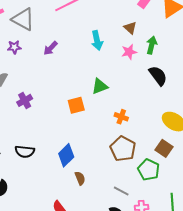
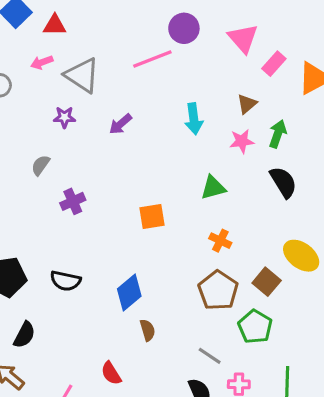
brown triangle: (130, 28) -> (247, 104), turned 32
green triangle: (100, 86) -> (213, 188), moved
brown square: (164, 148) -> (267, 282), moved

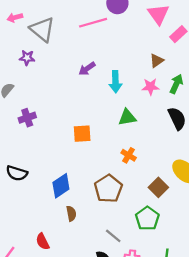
cyan arrow: (194, 119) -> (116, 82), moved
purple arrow: (120, 124) -> (87, 69), moved
brown pentagon: (218, 290) -> (108, 189), moved

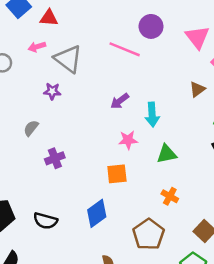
pink line: (93, 23) -> (125, 49), turned 40
pink star: (151, 87) -> (128, 140), moved
blue diamond: (61, 186) -> (97, 213), moved

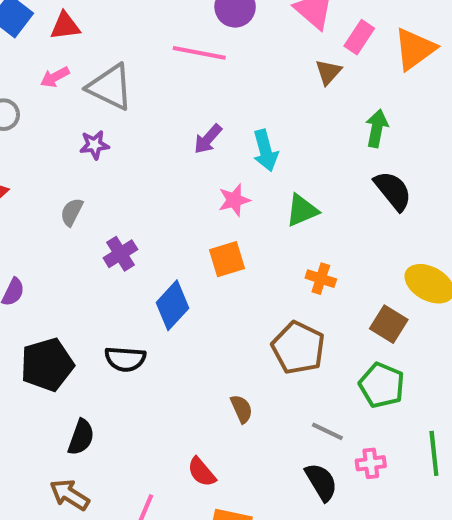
brown triangle: (197, 89) -> (328, 72), moved
blue diamond: (97, 213) -> (173, 305), moved

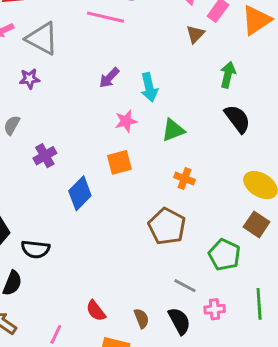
brown square: (389, 324) -> (257, 224), moved
black semicircle: (125, 359) -> (35, 249), moved
brown semicircle: (242, 409) -> (141, 318), moved

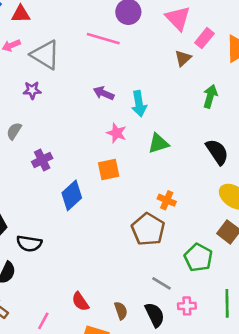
purple arrow: (109, 78) -> (104, 93), turned 66
black semicircle: (237, 119) -> (217, 152), moved
pink star: (126, 121) -> (117, 133), turned 30
orange cross: (185, 178) -> (167, 200), moved

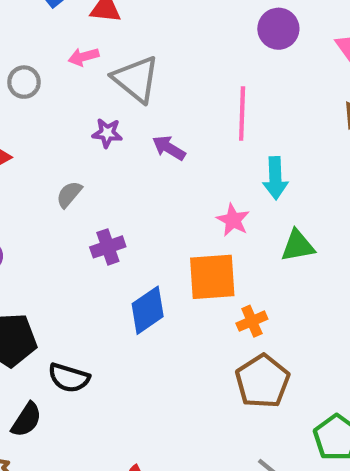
pink line: (103, 39) -> (242, 113), moved, turned 68
purple arrow: (104, 93) -> (169, 148), moved
orange square: (109, 170) -> (212, 277), size x1.4
orange cross: (167, 200) -> (252, 321), moved, turned 36

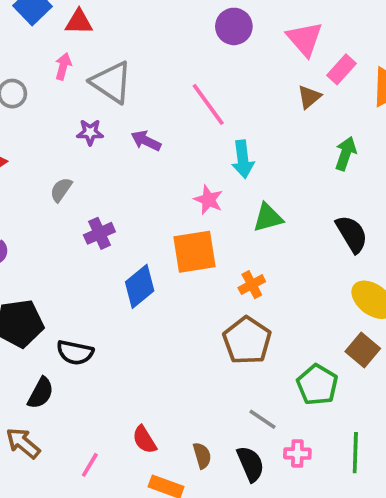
pink arrow: (84, 57) -> (63, 66), turned 125
pink line: (242, 113) -> (208, 104), turned -33
orange cross: (252, 321) -> (252, 285), moved

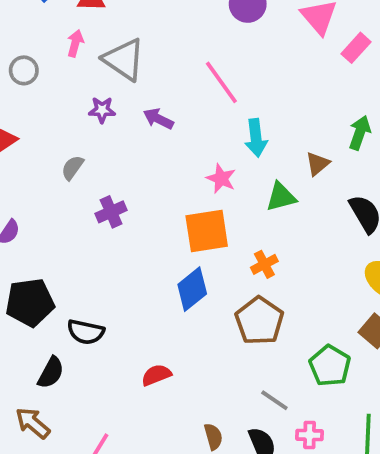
brown triangle: (309, 97) -> (318, 164), moved
blue diamond: (140, 286) -> (192, 289), moved
red semicircle: (144, 440) -> (156, 375), moved, turned 100

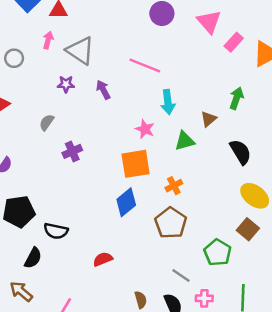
pink line: (221, 82) -> (145, 66), turned -32
purple arrow: (158, 119) -> (103, 90), turned 36

